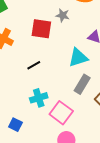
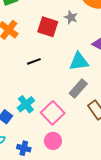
cyan cross: (39, 98) -> (26, 104), moved, turned -30

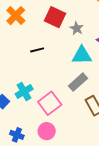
gray star: (71, 17) -> (77, 28), moved

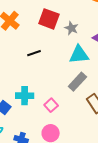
cyan cross: (24, 91) -> (25, 96), turned 36
pink square: (50, 103) -> (51, 105), size x0.6

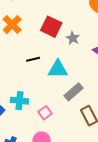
cyan triangle: (79, 55) -> (58, 69), moved

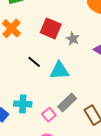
black line: (33, 59) -> (34, 62), turned 56
gray rectangle: (73, 92) -> (67, 102), moved

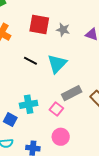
cyan triangle: (59, 71) -> (57, 64), turned -30
gray rectangle: (67, 102) -> (72, 93), turned 30

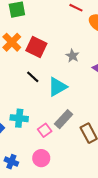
red square: (39, 24) -> (36, 47), moved
gray rectangle: (72, 93) -> (64, 119), turned -36

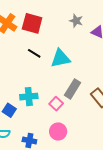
gray star: (72, 56) -> (76, 21), moved
cyan triangle: (57, 87) -> (60, 58), turned 30

